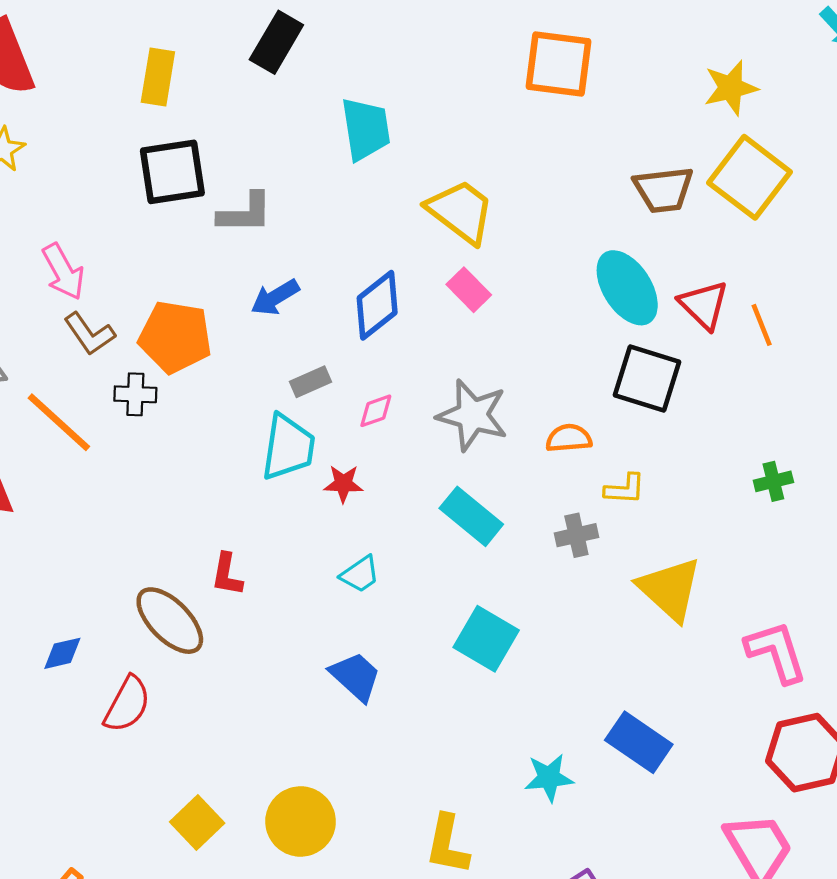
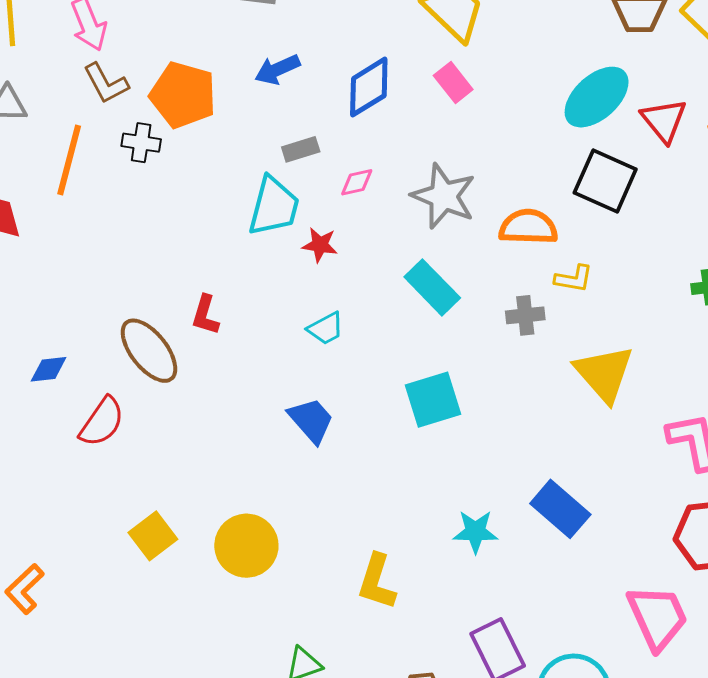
cyan ellipse: (627, 288) -> (597, 97), turned 74
orange line: (59, 422) -> (69, 160), turned 56
orange semicircle: (569, 438) -> (528, 227), size x1.4
cyan square: (486, 639) -> (433, 400), turned 36

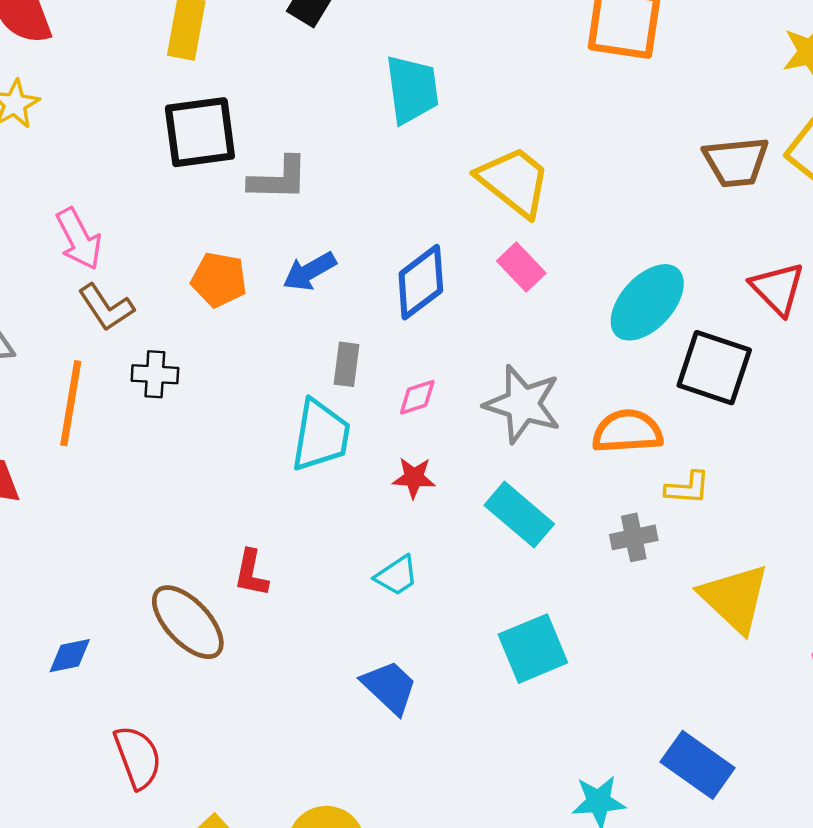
orange pentagon: (183, 95) -> (219, 280), moved, size x0.7
cyan ellipse: (597, 97) -> (647, 302), moved
gray rectangle: (301, 149) -> (346, 364), turned -60
red star: (320, 245) -> (414, 478), moved
red semicircle: (102, 422) -> (138, 757), moved, turned -50

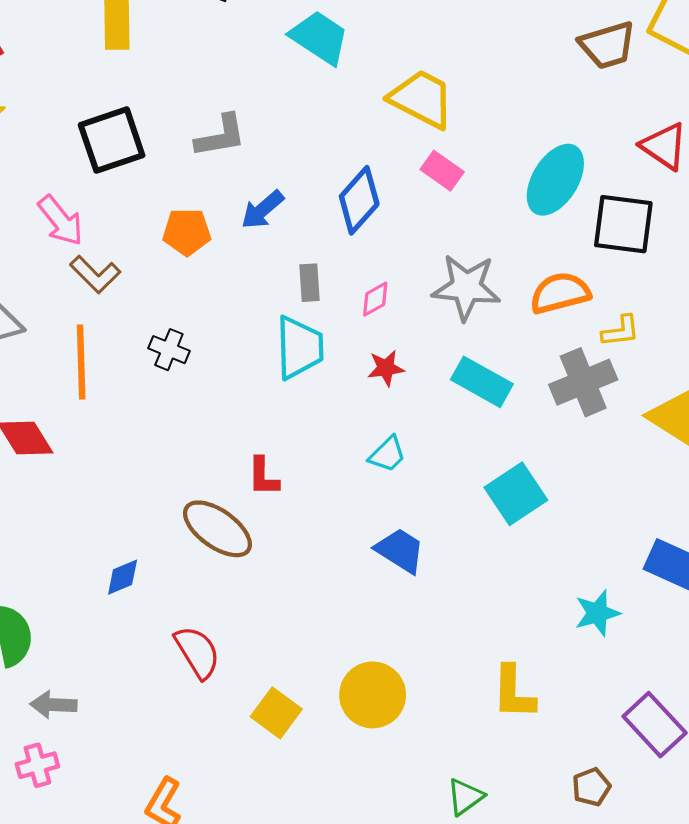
cyan trapezoid: (412, 89) -> (319, 38), turned -38
black square: (200, 132) -> (112, 140), moved
black cross: (155, 374) -> (169, 350), moved, turned 30
gray cross: (634, 537) -> (583, 382), size x1.6

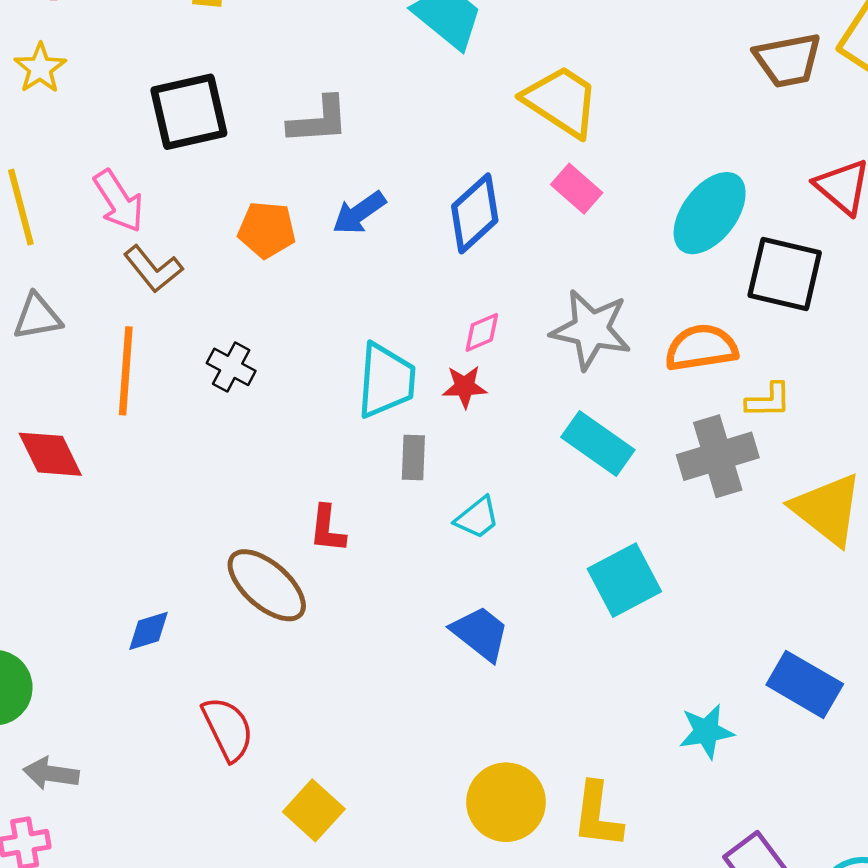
gray rectangle: (310, 283) -> (413, 458), moved
red star: (386, 368) -> (465, 387), moved
yellow circle: (373, 695) -> (506, 802), moved

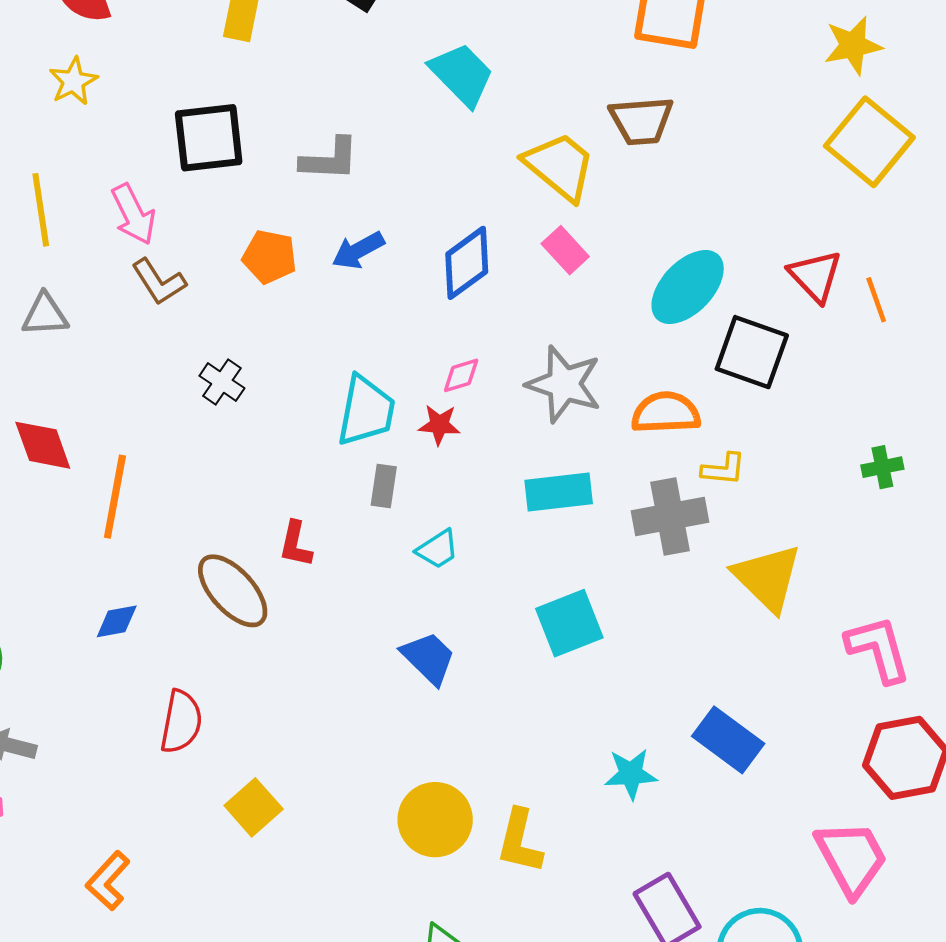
brown trapezoid: (788, 60) -> (641, 121), moved
orange line: (126, 371) -> (115, 497), moved
cyan rectangle: (598, 444) -> (559, 492), turned -48
red semicircle: (228, 729) -> (181, 722), turned 30

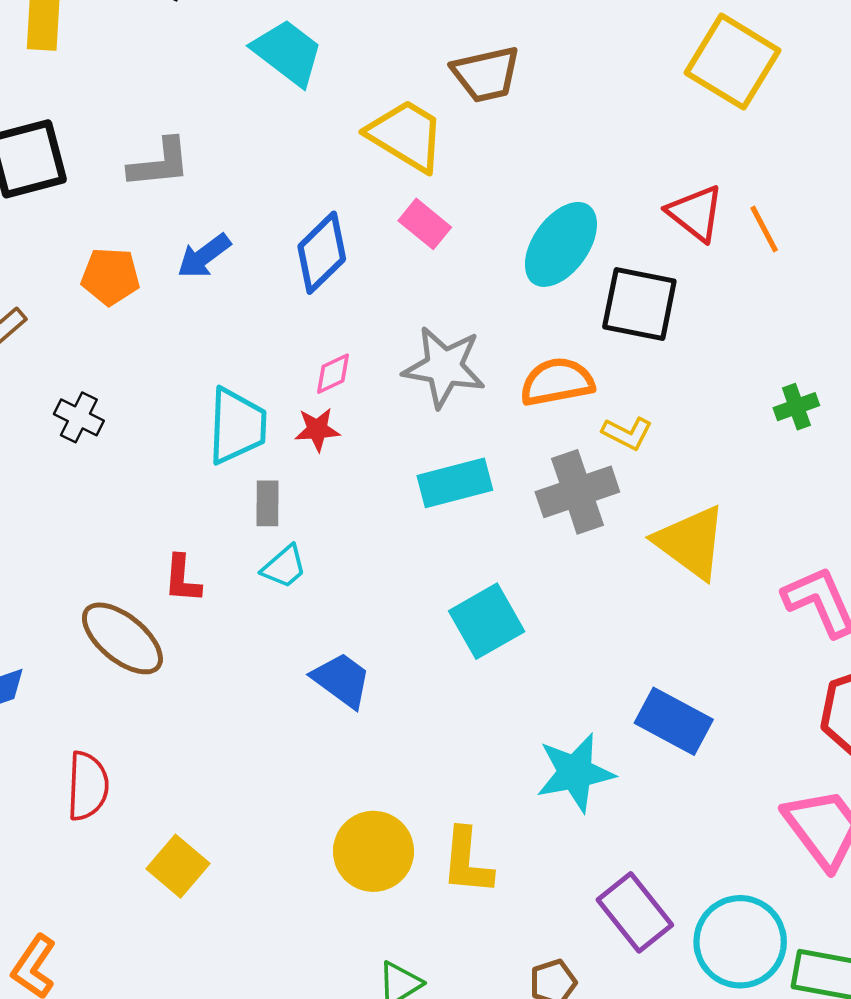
yellow L-shape: (723, 469) -> (627, 433), turned 30
cyan trapezoid: (438, 549) -> (284, 567), moved
cyan star: (631, 774) -> (575, 773), size x1.4

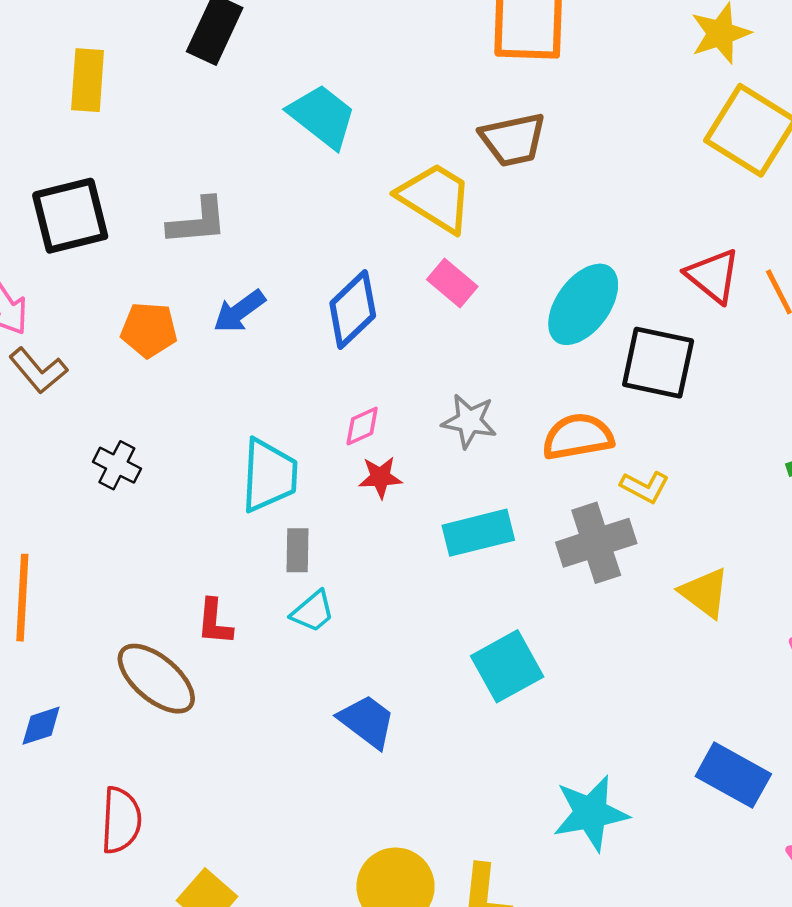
gray star: (444, 367) -> (469, 421), size x0.7
red star: (317, 429) -> (380, 477), moved
yellow triangle: (691, 542) -> (705, 593), size x0.7
blue rectangle: (674, 721) -> (733, 775), moved

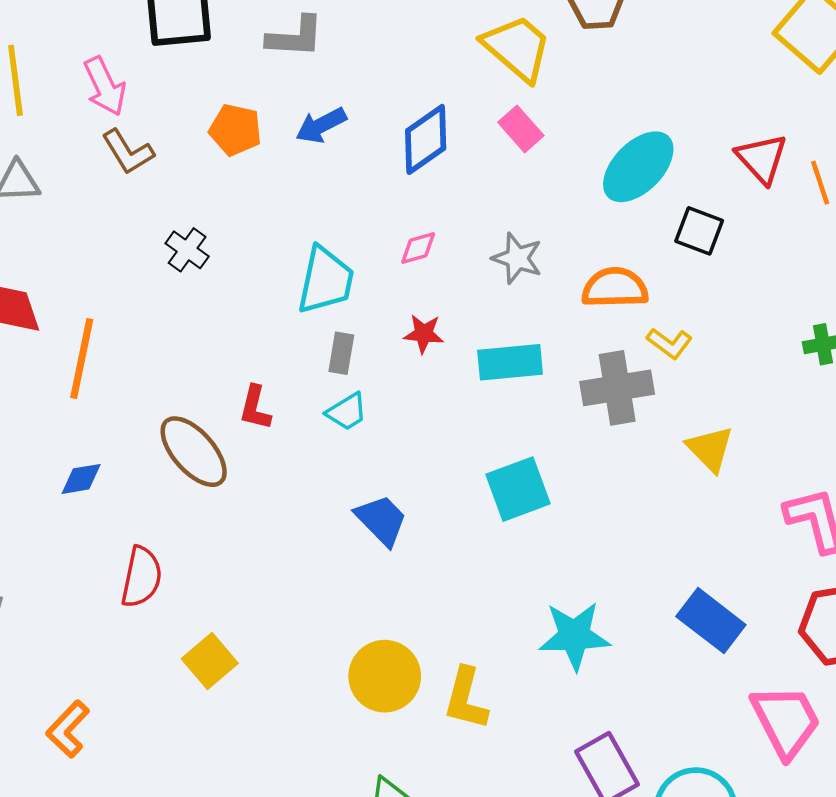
black square: (658, 363) -> (699, 231), size x0.7
red star: (380, 477) -> (424, 334), moved

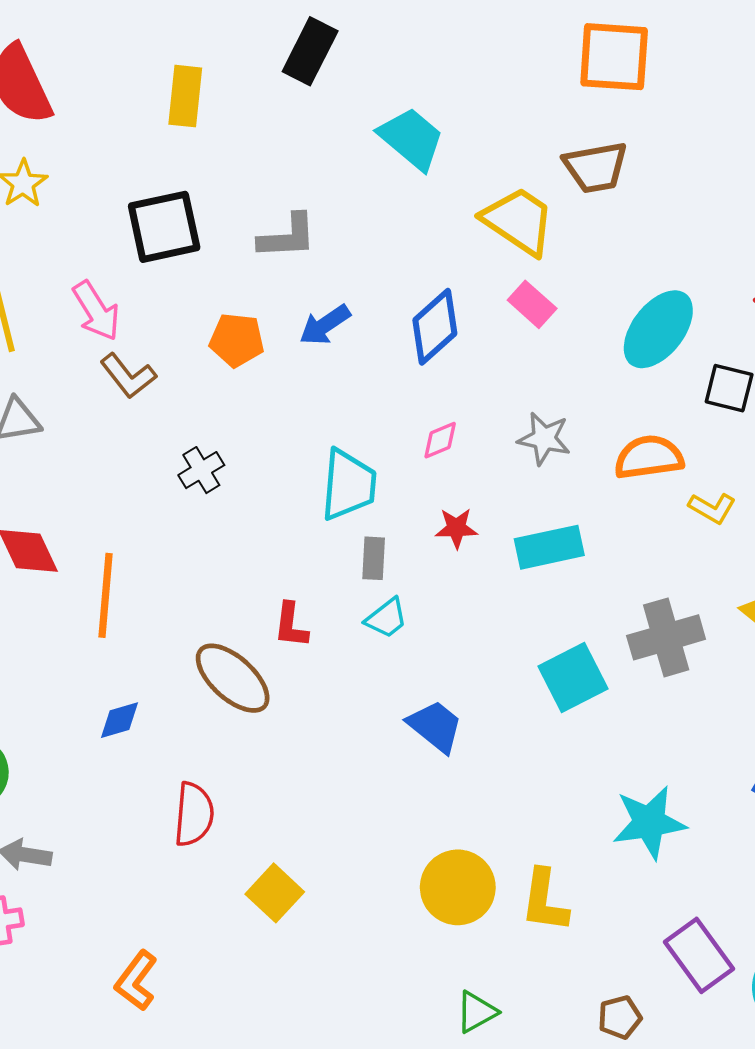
black cross: (187, 250) -> (201, 470), turned 30
gray cross: (617, 388) -> (666, 637), moved

